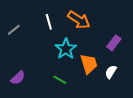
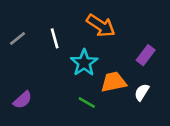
white line: (49, 22) -> (55, 38), moved
orange trapezoid: (89, 64) -> (114, 82), turned -85
green line: (60, 80) -> (87, 103), moved

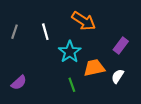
gray line: (17, 38) -> (15, 32), turned -32
green line: (87, 103) -> (72, 85), turned 40

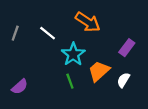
white line: (45, 32) -> (48, 33), turned -35
orange trapezoid: (94, 68) -> (99, 71), turned -30
green line: (72, 85) -> (70, 81), moved

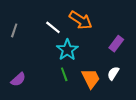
white line: (48, 33) -> (53, 27), moved
orange trapezoid: (99, 71) -> (91, 78), moved, turned 105

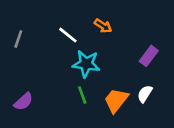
orange arrow: (81, 20) -> (103, 26), size x0.6
cyan star: (67, 50) -> (86, 64), turned -30
orange trapezoid: (91, 78) -> (116, 100), turned -115

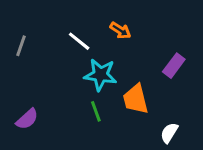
white semicircle: (145, 94) -> (169, 133), moved
orange trapezoid: (116, 100) -> (136, 99), moved, turned -52

